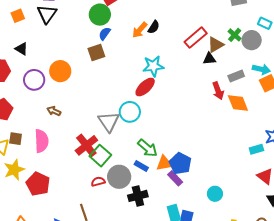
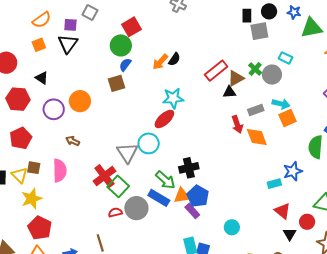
blue rectangle: (141, 166) -> (159, 198), size x1.5
red pentagon: (38, 184) -> (40, 228), moved
black cross: (138, 196) -> (189, 168), moved

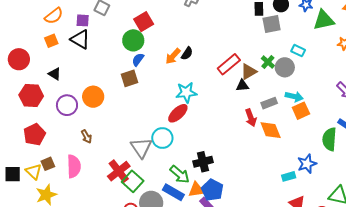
black triangle: (68, 44) -> (80, 39), turned -35
brown arrow: (73, 141) -> (86, 137), turned -144
brown square: (34, 168) -> (48, 164), turned -32

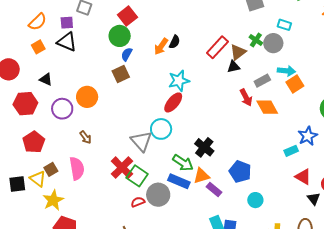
black cross: (203, 162) -> (204, 147), turned -30
blue pentagon: (212, 190) -> (240, 172), moved

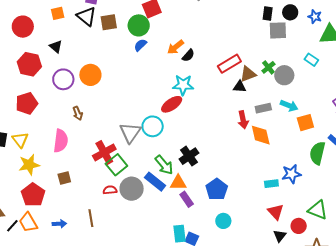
cyan rectangle: (284, 25) -> (311, 60), moved
black semicircle: (175, 42) -> (188, 55), moved
brown square: (121, 74) -> (109, 22), moved
orange square: (295, 84) -> (305, 123), moved
brown square: (51, 169) -> (64, 178), moved

